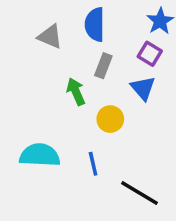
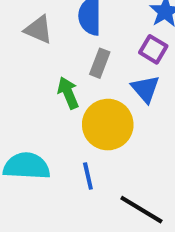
yellow circle: (110, 119) -> (108, 125), size x1.6

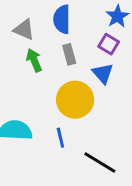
gray rectangle: (100, 63) -> (69, 54), turned -36
green arrow: (68, 93) -> (34, 60), moved

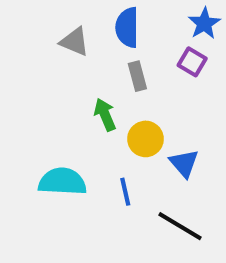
green arrow: (34, 60) -> (105, 115), moved
blue triangle: (103, 73) -> (184, 163), moved
yellow circle: (75, 100) -> (145, 139), size x0.7

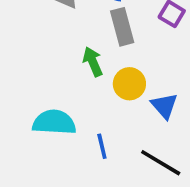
gray rectangle: (137, 76) -> (122, 27), size x1.4
blue line: (125, 192) -> (102, 146), moved

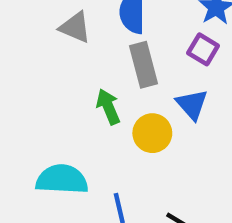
blue triangle: (164, 106) -> (192, 104), moved

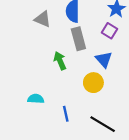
yellow circle: (152, 133) -> (93, 83), moved
cyan semicircle: (62, 179) -> (36, 99), size x0.6

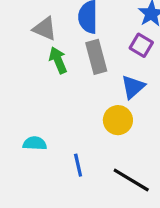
blue triangle: (104, 60) -> (133, 87), turned 30
green arrow: (60, 61) -> (58, 60), moved

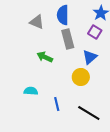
green arrow: (58, 60) -> (45, 57), moved, turned -42

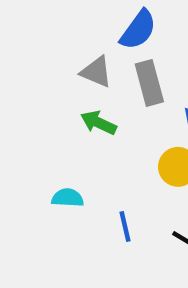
blue semicircle: (63, 15) -> (138, 30), turned -144
gray triangle: (37, 22) -> (96, 72), moved

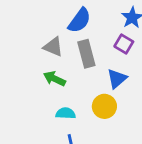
cyan semicircle: (68, 198) -> (66, 113), moved

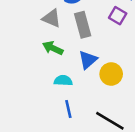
blue triangle: (117, 79) -> (88, 60), moved
yellow circle: (104, 106) -> (111, 74), moved

